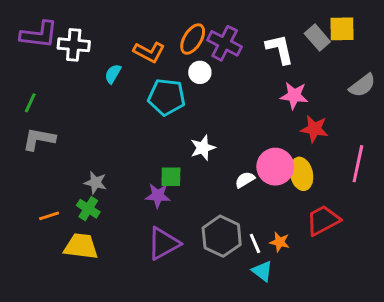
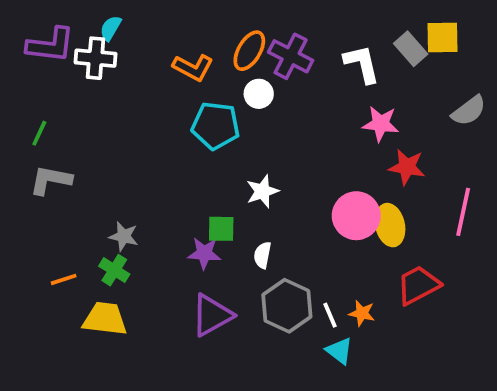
cyan semicircle: (113, 74) -> (111, 28), moved
white semicircle: (245, 180) -> (262, 255), moved, turned -48

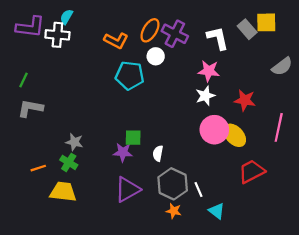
pink star: (381, 124) -> (209, 71), moved
white star: (262, 191) -> (205, 96), moved
yellow ellipse: (390, 225) -> (235, 135), turned -30
orange star: (362, 313) -> (174, 211), moved
cyan triangle: (339, 351) -> (217, 211), moved

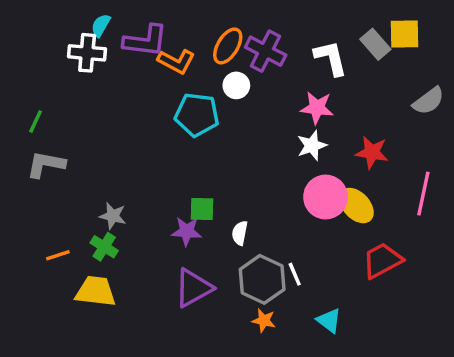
purple L-shape: (30, 27) -> (145, 41), moved
white line: (199, 189) -> (295, 274), moved

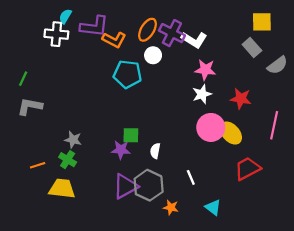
gray rectangle: (375, 44) -> (252, 47), moved
white L-shape: (331, 58) -> (194, 40), moved, turned 135
gray hexagon: (262, 279) -> (149, 185), moved

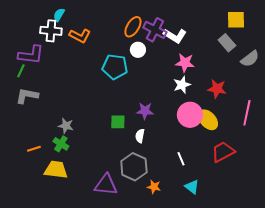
purple L-shape: (94, 26) -> (31, 55), moved
orange L-shape: (114, 40) -> (80, 36), moved
purple star: (121, 150) -> (145, 111), moved
white line: (191, 177) -> (181, 159), moved
purple triangle: (125, 186) -> (106, 185), moved, turned 35

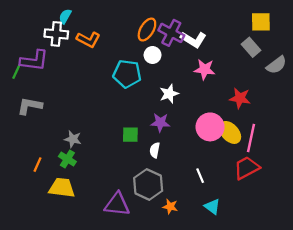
green line: (21, 71) -> (16, 72), moved
white star: (182, 85) -> (169, 94), moved
pink line: (247, 113) -> (251, 138), moved
orange line: (34, 149) -> (37, 165), turned -48

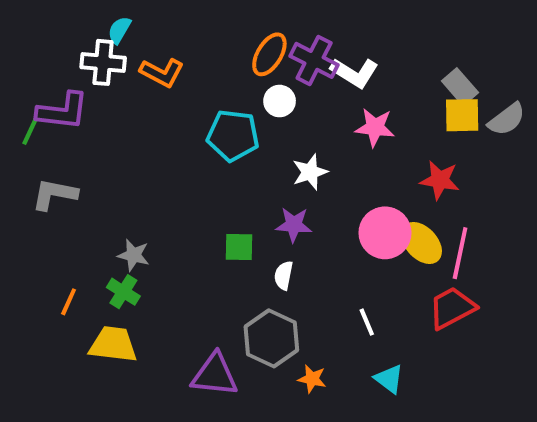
yellow square: (261, 22) -> (462, 115), moved

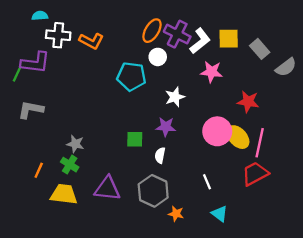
cyan semicircle: (119, 30) -> (40, 16), moved, turned 56
white L-shape: (355, 73) -> (200, 41), turned -70
yellow square: (462, 115) -> (229, 39), moved
purple triangle: (215, 375) -> (107, 189), moved

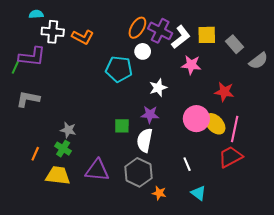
white semicircle: (160, 155) -> (145, 140), size x1.6

